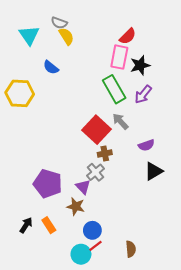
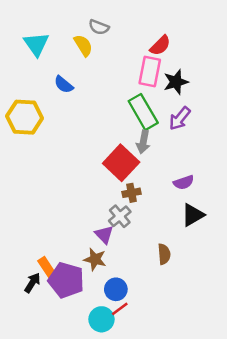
gray semicircle: (59, 23) -> (99, 27), moved
gray arrow: (120, 121) -> (143, 142), moved, turned -126
purple pentagon: (48, 184) -> (66, 280), moved
orange rectangle: (49, 225) -> (47, 267), moved
brown semicircle: (131, 249) -> (164, 254), moved

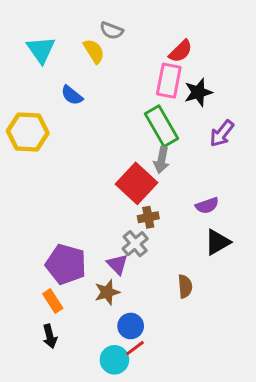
purple arrow: (180, 118) -> (222, 133), moved
brown star: (95, 259) -> (107, 292), turned -30
purple pentagon: (66, 280) -> (66, 264), moved
black arrow: (32, 283) -> (50, 336), moved, turned 132

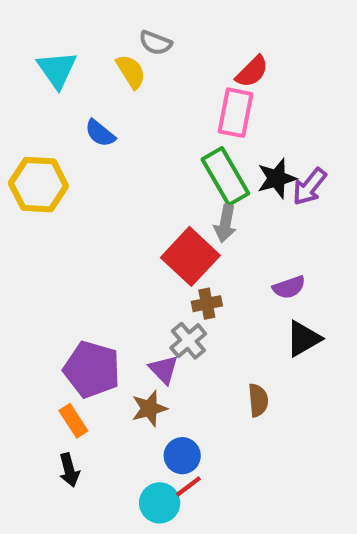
black star: (198, 92) -> (277, 178), moved

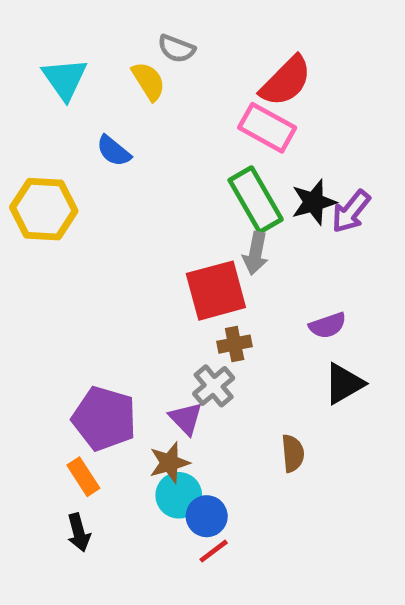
red semicircle: (252, 72) -> (286, 81), size x1.4
pink rectangle: (236, 113) -> (267, 128), turned -72
red square: (190, 256) -> (216, 291), turned 32
cyan circle: (160, 503) -> (179, 495), moved

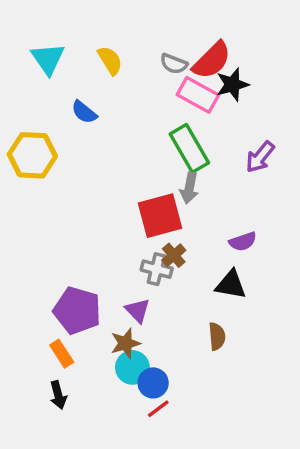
gray semicircle: (176, 49) -> (174, 64), moved
black star: (314, 202) -> (232, 85), moved
brown cross: (235, 344) -> (174, 255), turned -30
black triangle: (344, 384) -> (231, 285), moved, turned 40
gray cross: (214, 386) -> (157, 269), moved, turned -36

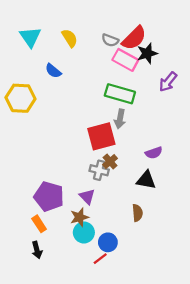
green rectangle: (189, 148) -> (120, 94), turned -44
purple arrow: (260, 157) -> (168, 82), moved
blue circle: (153, 383) -> (108, 242), moved

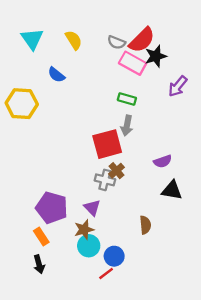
green rectangle: (120, 94) -> (127, 99), size x0.6
black triangle: (146, 180) -> (172, 190), moved

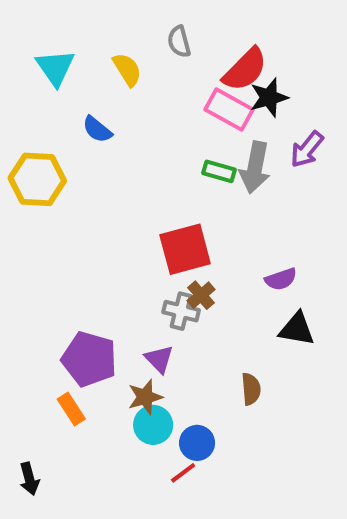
gray semicircle: (116, 42) -> (179, 42), moved, turned 54
gray arrow: (127, 126) -> (255, 167), moved, size x1.4
black arrow: (39, 264) -> (29, 479), moved

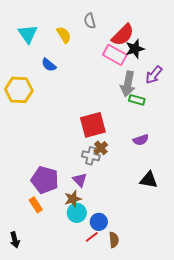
green rectangle: (219, 171) -> (137, 100), moved
black triangle: (297, 329) -> (149, 180), moved
brown semicircle: (251, 389) -> (114, 240), moved

